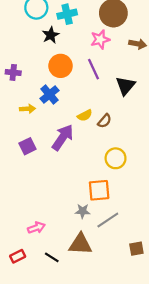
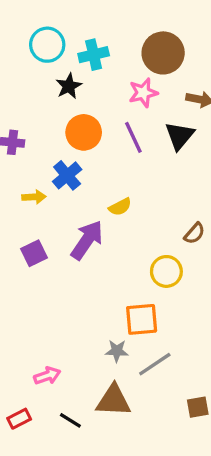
black triangle: (125, 86) -> (180, 136), moved
brown semicircle: (105, 121) -> (195, 233), moved

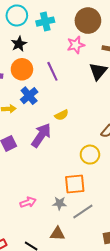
black star: (69, 86) -> (19, 44), moved
orange circle: (84, 132) -> (22, 69), moved
purple line: (133, 137) -> (52, 71), moved
pink arrow: (47, 376) -> (28, 202), moved
brown triangle: (113, 401) -> (57, 234), size x0.7

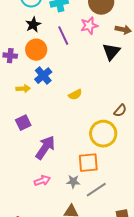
purple line: (52, 71) -> (63, 36), moved
purple arrow: (41, 135) -> (45, 148), moved
yellow circle: (90, 155) -> (103, 134), size x1.4

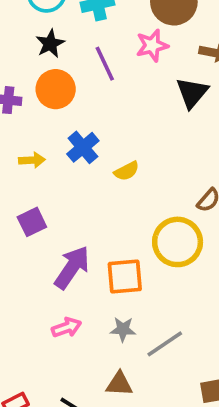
blue cross: (43, 76) -> (83, 147), moved
orange square: (88, 163) -> (125, 277), moved

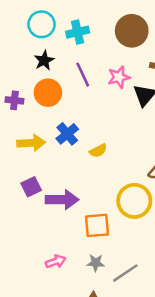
pink star: (152, 45) -> (119, 77), moved
yellow arrow: (32, 160) -> (31, 143), size x1.5
purple arrow: (72, 267) -> (62, 200), moved, turned 56

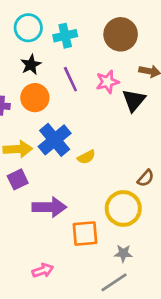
blue cross: (67, 134) -> (55, 140), size x1.4
purple square: (31, 187) -> (18, 179), moved
gray star: (96, 263) -> (123, 253), moved

